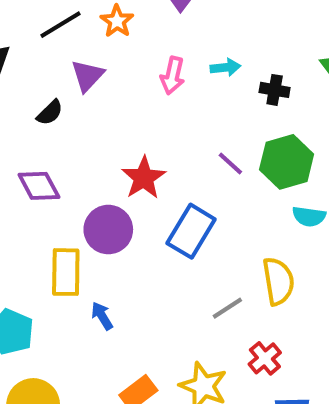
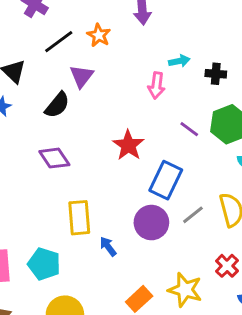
pink arrow: (173, 76) -> (156, 85), moved
black semicircle: (50, 113) -> (57, 105), size x1.4
purple circle: (108, 230) -> (151, 223), moved
gray line: (227, 308) -> (193, 215), moved

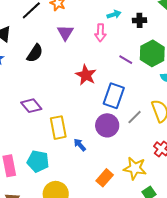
purple triangle: (82, 76) -> (65, 33), moved
purple diamond: (54, 158) -> (31, 106), moved

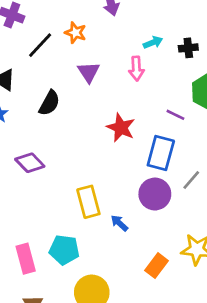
purple line: (126, 60) -> (175, 115), moved
purple diamond: (31, 106) -> (30, 163), moved

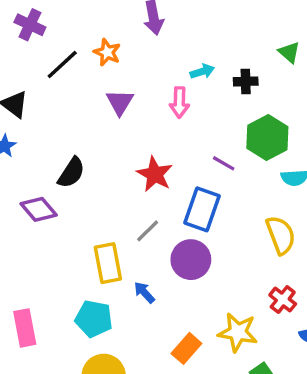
black semicircle: (49, 103) -> (71, 173), moved
gray line: (191, 180) -> (148, 231), moved
cyan pentagon: (64, 250) -> (94, 319), moved

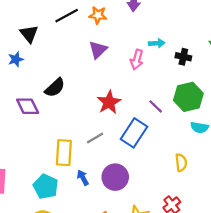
orange star: (107, 52) -> (98, 15), turned -30
yellow semicircle: (281, 235) -> (181, 163), size x0.7
purple circle: (191, 260) -> (115, 177), moved

